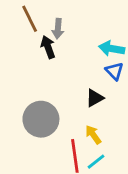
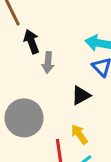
gray arrow: (58, 29) -> (48, 63), moved

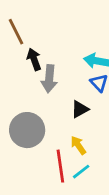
gray arrow: (48, 63) -> (49, 79), size x1.4

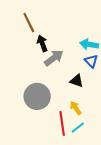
gray arrow: (49, 79) -> (54, 58), turned -132
black triangle: (80, 109) -> (77, 81), turned 48

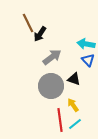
black arrow: (42, 43) -> (40, 34), moved, turned -126
gray circle: (37, 96) -> (51, 86), moved

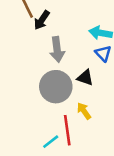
gray arrow: (52, 57) -> (57, 50), turned 120
cyan line: (75, 124) -> (51, 142), moved

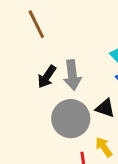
black arrow: (42, 20) -> (47, 77), moved

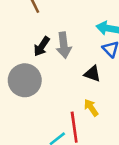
gray circle: (71, 119) -> (25, 80), moved

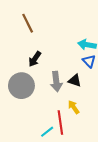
gray arrow: (64, 45) -> (56, 82), moved

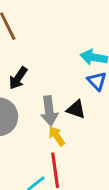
yellow arrow: (74, 107) -> (57, 136), moved

